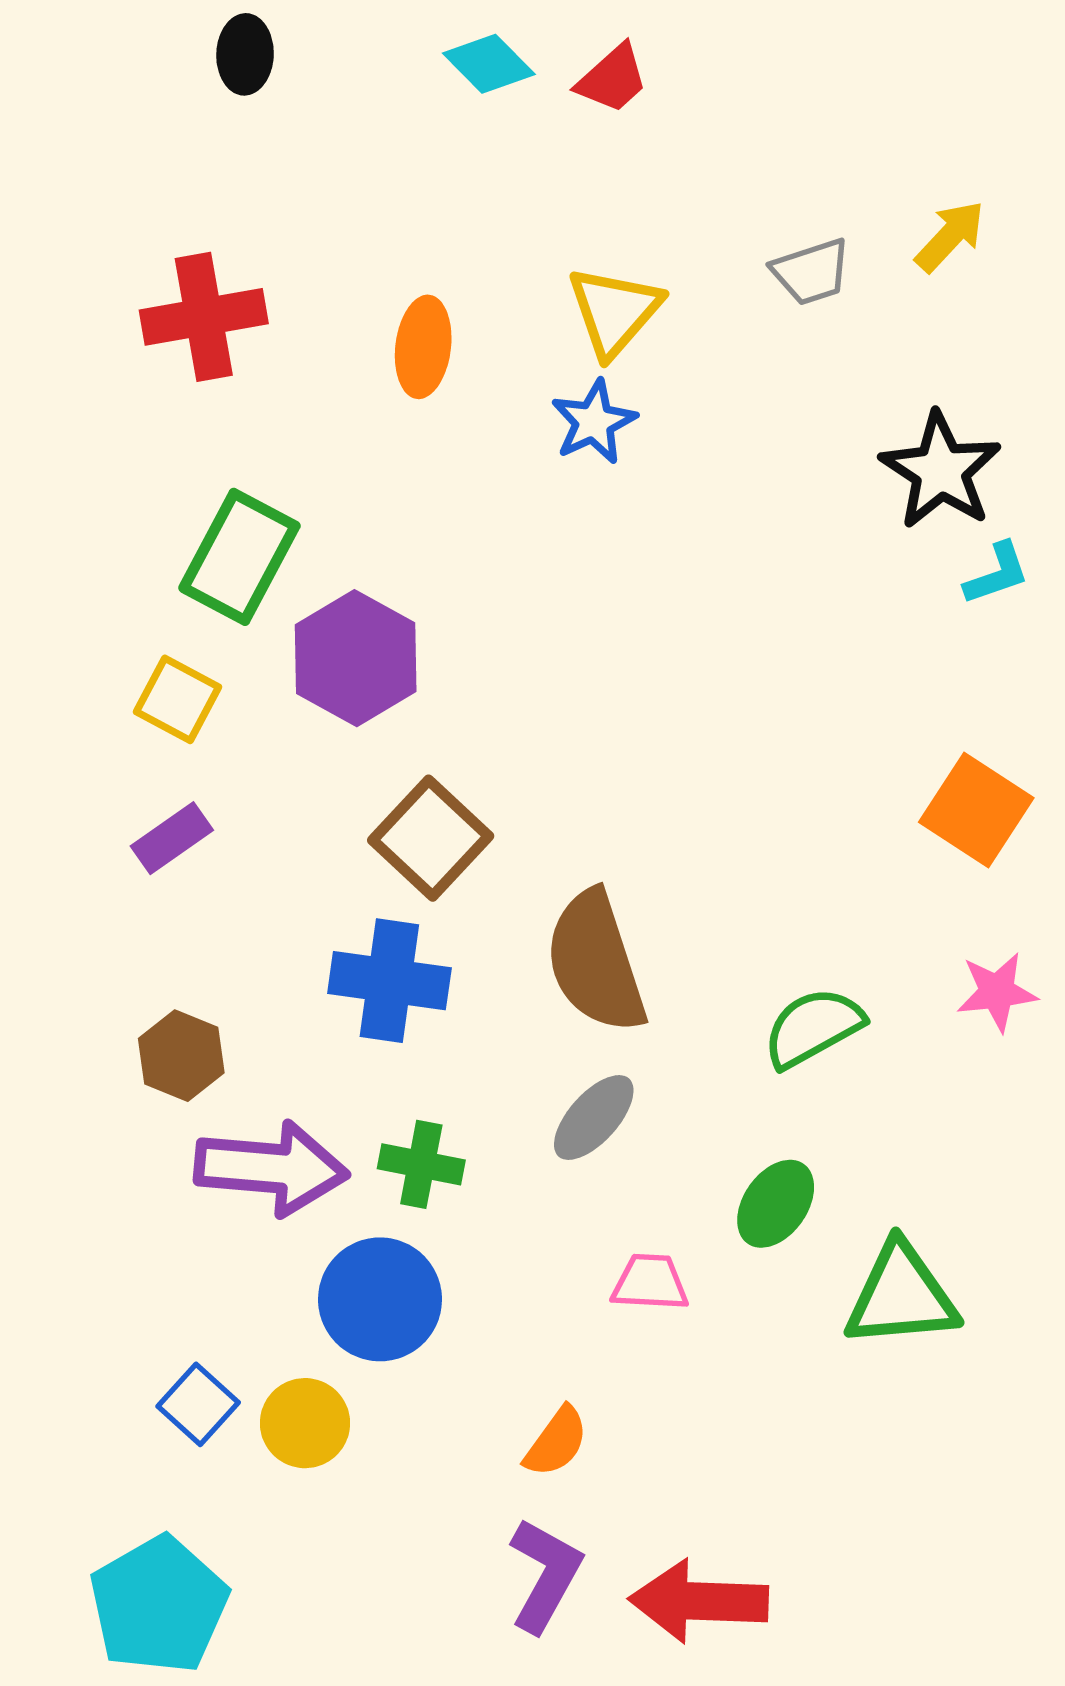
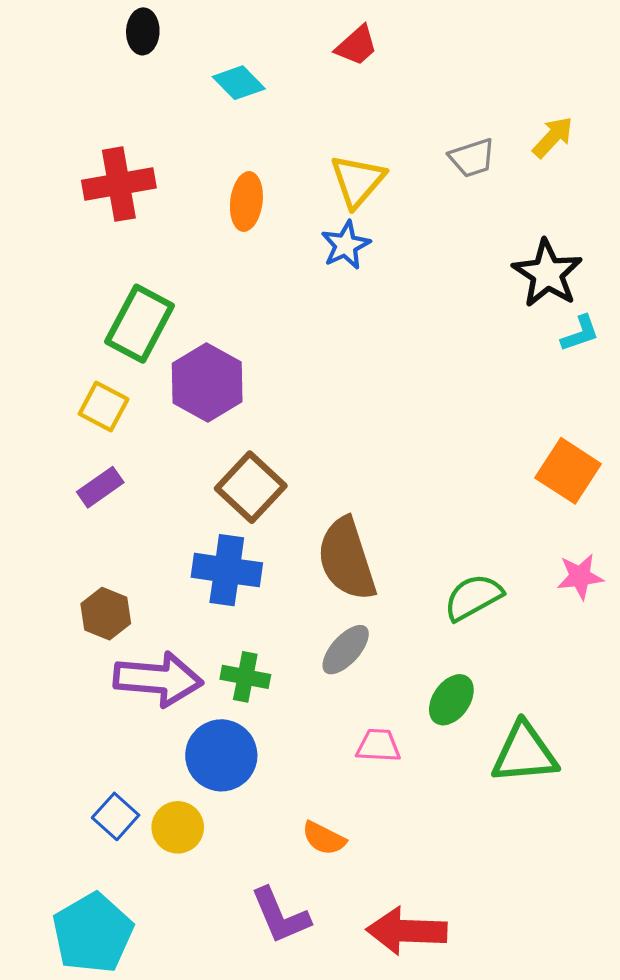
cyan diamond: (489, 64) -> (239, 83), moved
orange semicircle: (556, 1442) -> (324, 838), turned 81
purple L-shape: (545, 1575) -> (280, 916), moved, turned 128

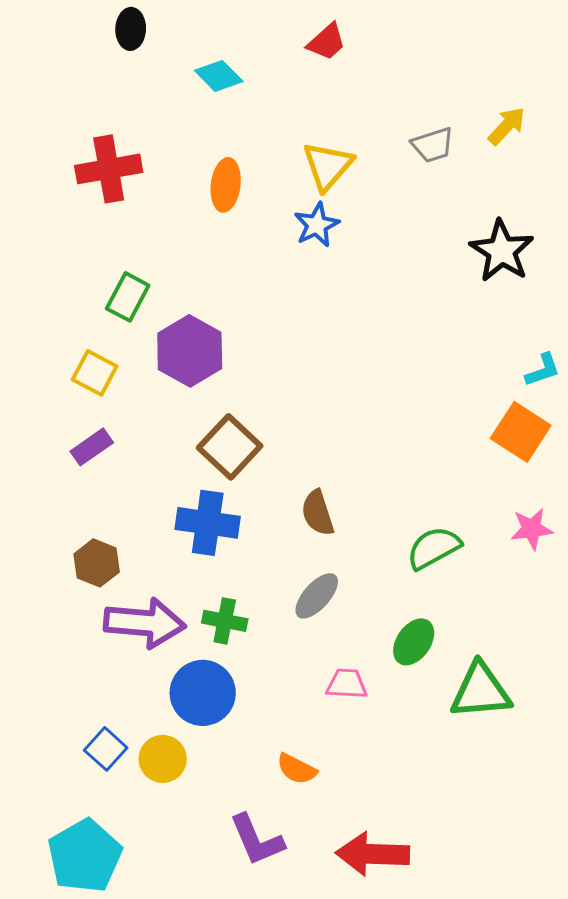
green rectangle: (140, 324) -> (128, 297), size x0.7
cyan L-shape: (580, 333) -> (543, 370), moved
brown semicircle: (347, 559) -> (318, 513), size x0.6

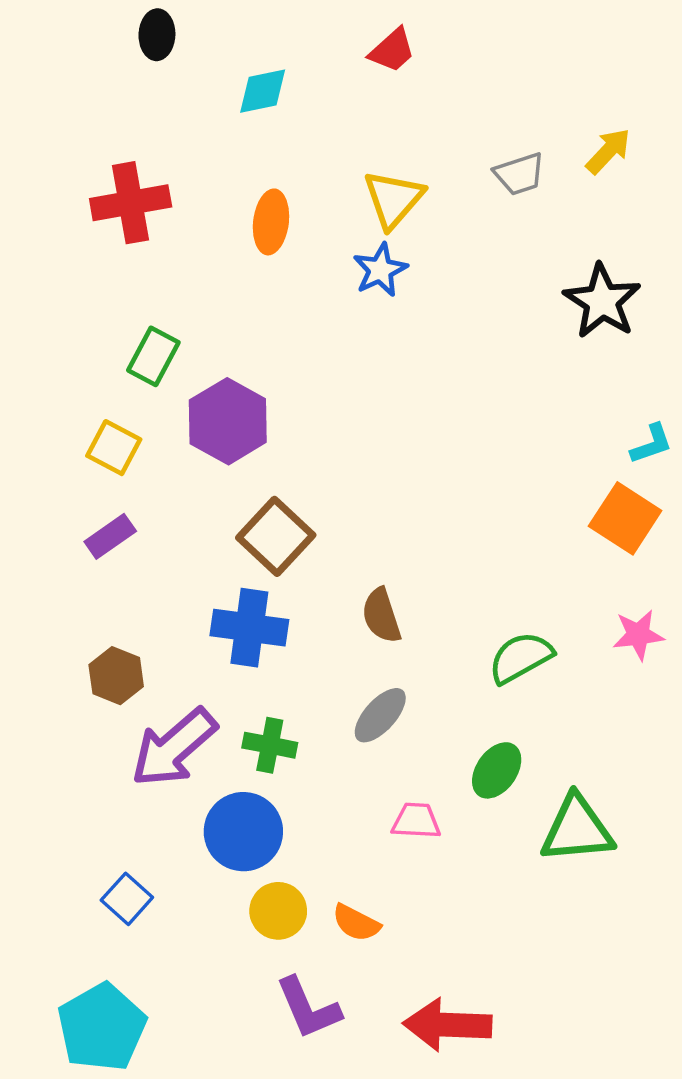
cyan diamond: (219, 76) -> (263, 91), turned -57
purple arrow: (145, 623) -> (174, 748), turned 134
yellow circle: (163, 759) -> (278, 911), moved

